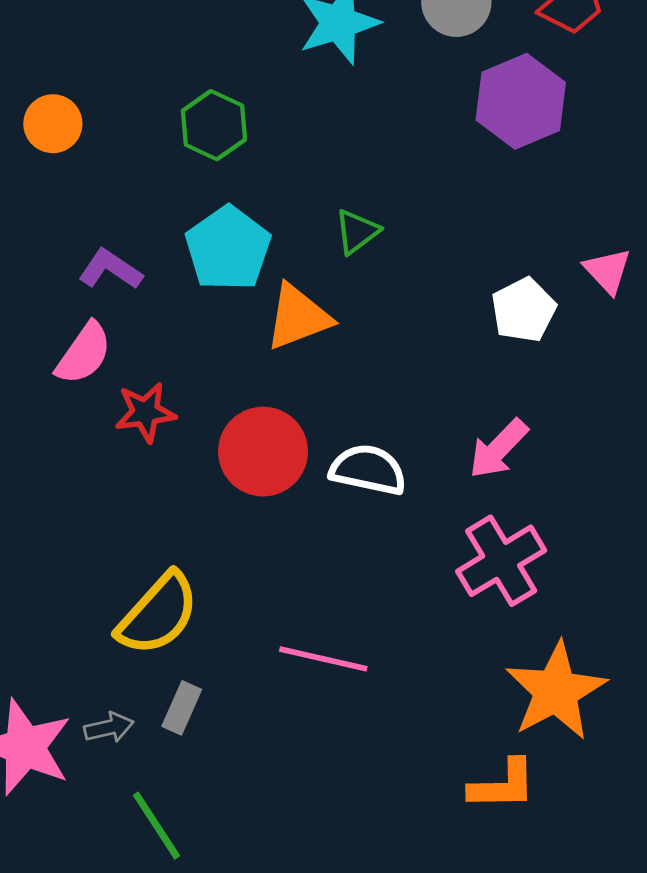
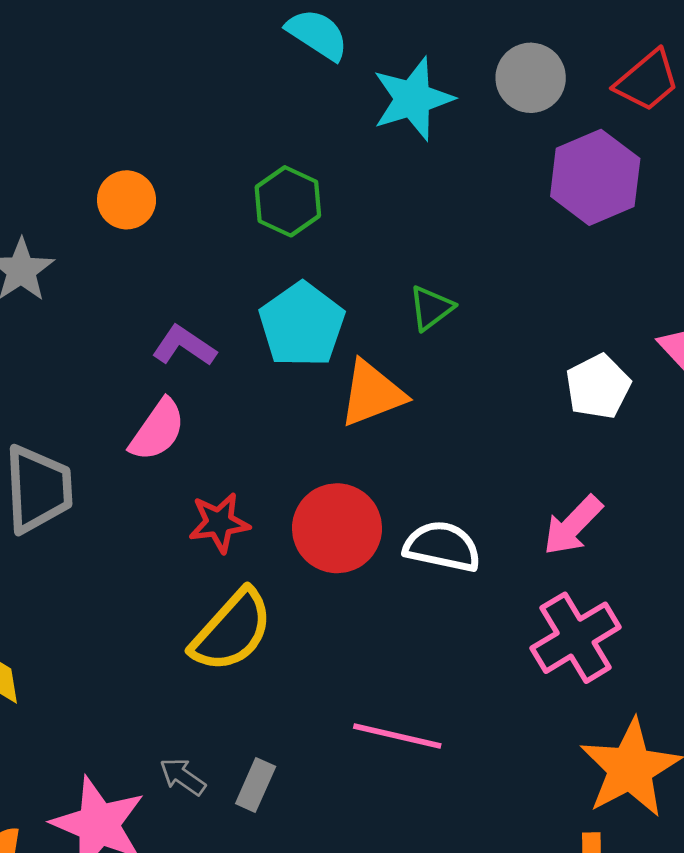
red star: (145, 412) -> (219, 523), moved
yellow semicircle: (158, 614) -> (232, 631), moved
gray arrow: (109, 728) -> (183, 777), moved, turned -132

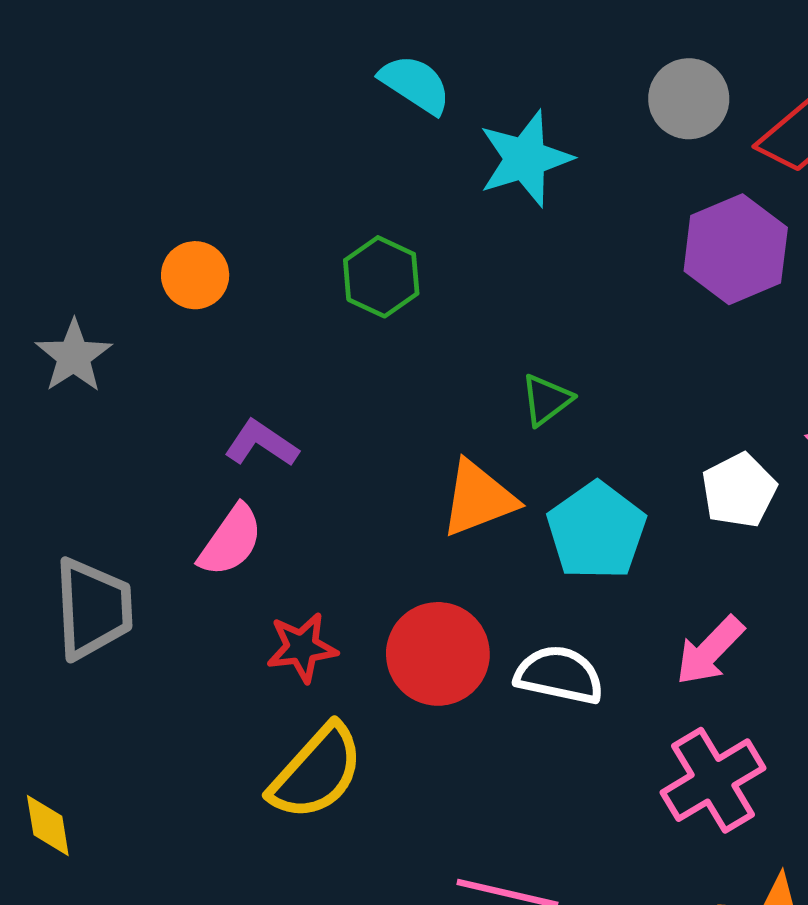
gray circle: (531, 78) -> (689, 99), moved
cyan pentagon: (302, 325) -> (596, 531), moved

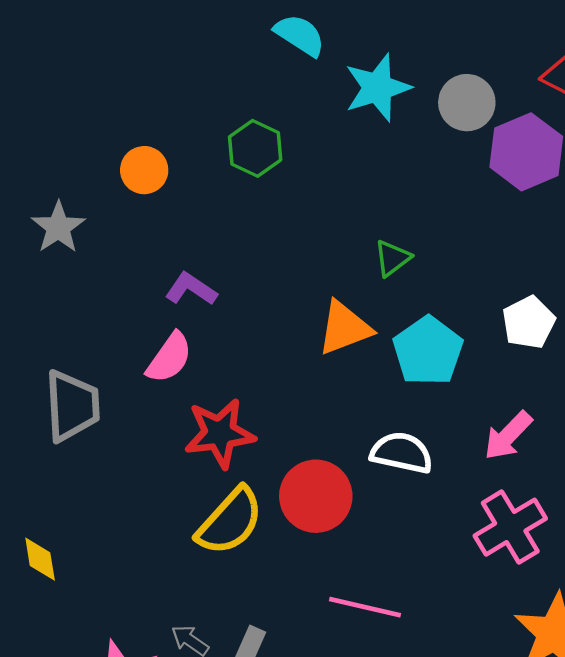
gray circle: (689, 99) -> (467, 103), moved
green hexagon: (381, 277) -> (255, 148), moved
red star: (302, 647) -> (220, 433), size x1.4
red circle: (438, 654) -> (316, 496), moved

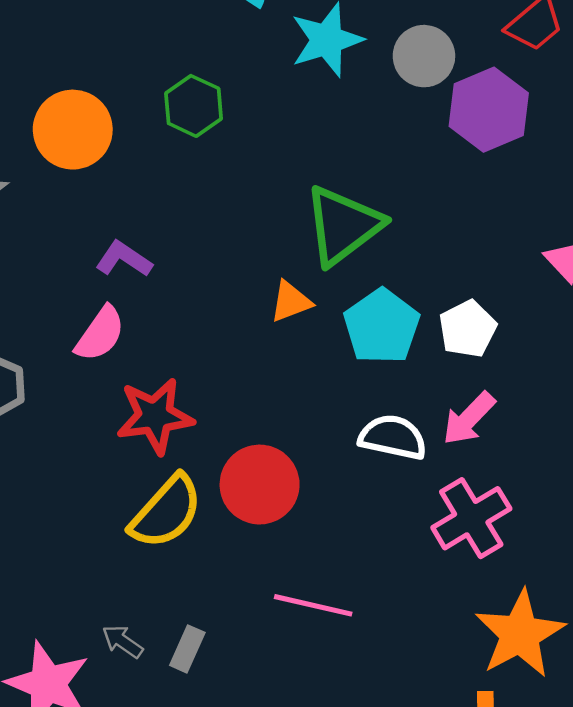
orange circle: (144, 170) -> (73, 130), size x1.5
green triangle: (392, 258) -> (343, 225), size x2.0
white pentagon: (529, 322) -> (468, 329), moved
orange triangle: (344, 328) -> (291, 301), size x0.7
white semicircle: (402, 453) -> (393, 437), moved

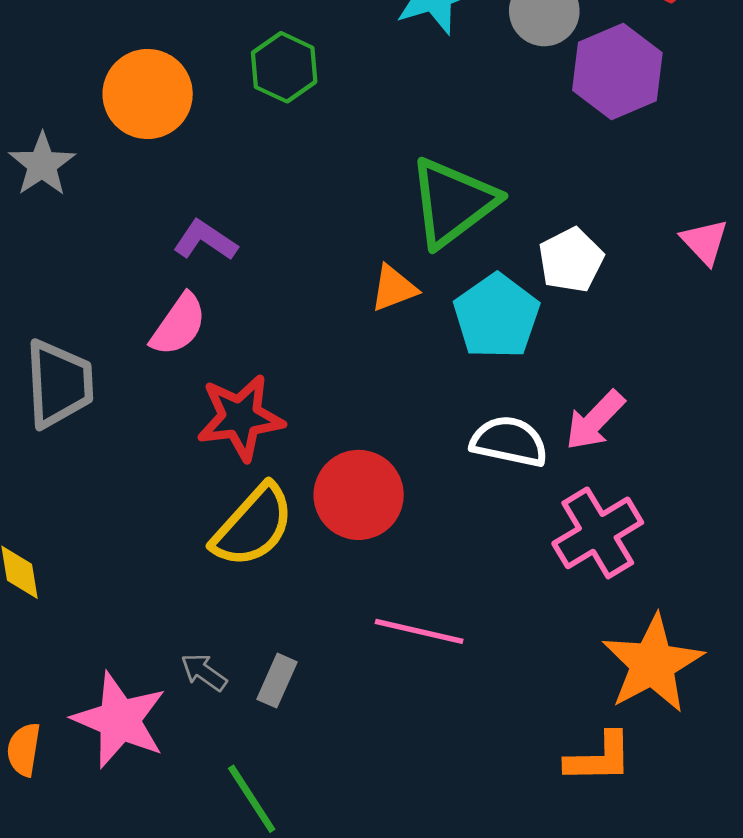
white pentagon: (468, 329) -> (571, 260), moved

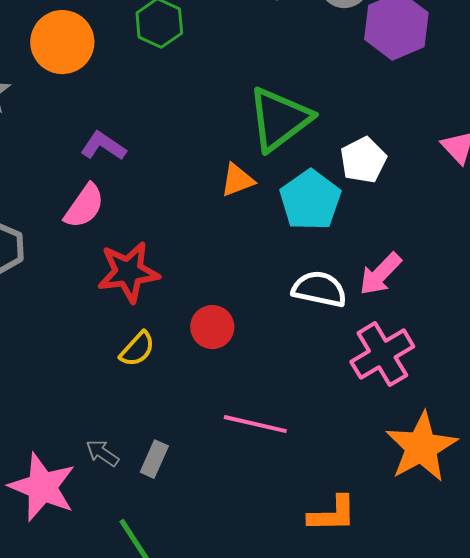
red circle: (359, 495) -> (212, 327), size x0.7
yellow semicircle: (253, 526) -> (137, 349), size x0.6
orange L-shape: (599, 758) -> (332, 514), moved

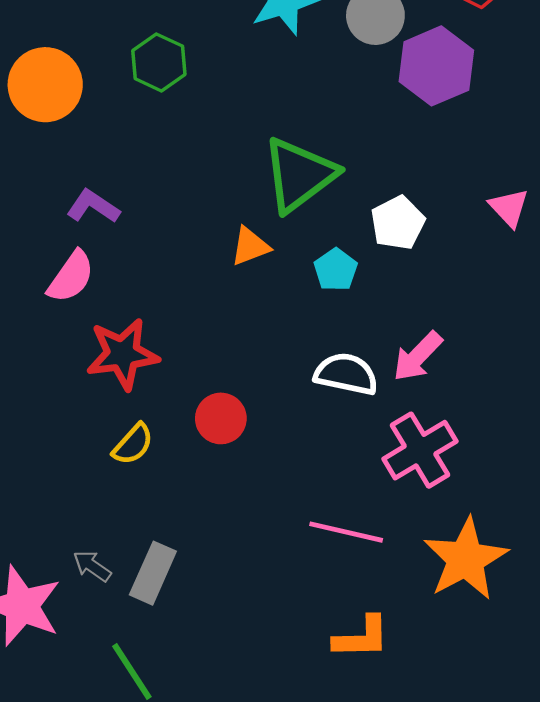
cyan pentagon: (310, 200) -> (336, 270), size x0.6
pink line: (255, 424) -> (346, 532), moved
gray rectangle: (154, 459) -> (153, 573), size x1.4

